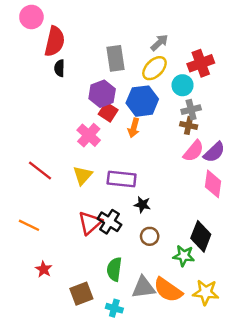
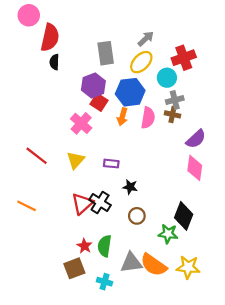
pink semicircle: (193, 151) -> (148, 118), moved, turned -30
purple rectangle: (122, 179) -> (111, 164), size x0.6
red star: (44, 269) -> (84, 246), moved

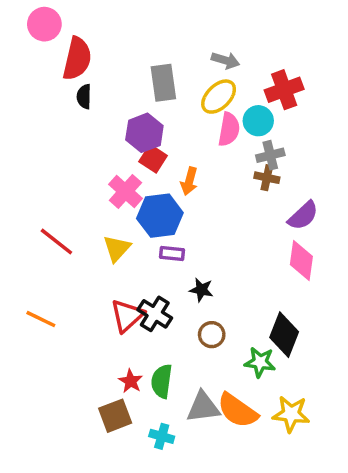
gray arrow: (146, 39) -> (225, 60), turned 60
blue hexagon: (130, 92) -> (160, 216), moved
pink semicircle: (148, 118) -> (229, 129), moved

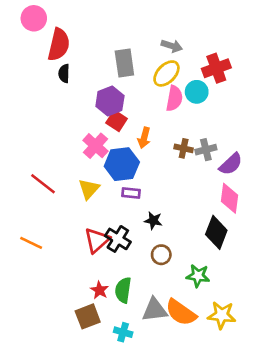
gray cross: (270, 155) -> (206, 150), moved
brown cross: (267, 178) -> (184, 148), moved
black diamond: (284, 335) -> (216, 232), moved

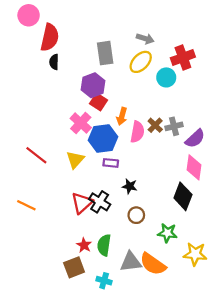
pink semicircle: (174, 98) -> (137, 132), moved
brown cross: (184, 148) -> (155, 125), turned 32
yellow star: (222, 315) -> (195, 254), moved

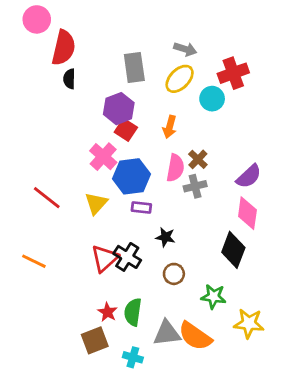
orange arrow: (122, 116) -> (170, 127), moved
gray cross: (174, 126) -> (195, 186), moved

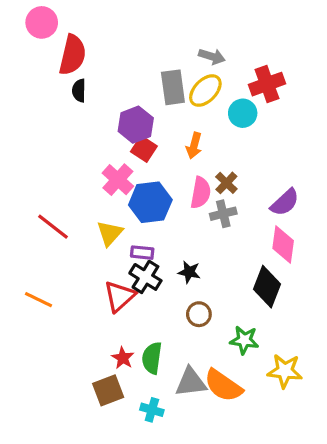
gray rectangle: (134, 68) -> (173, 87), moved
purple rectangle: (141, 207) -> (142, 253), moved
black cross: (127, 257) -> (145, 277), moved

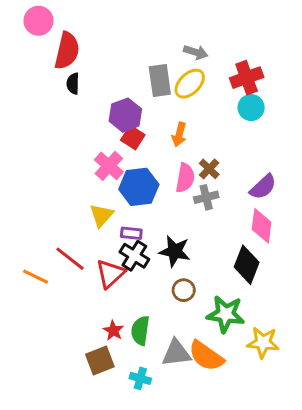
cyan circle: (243, 113) -> (251, 108), moved
red line: (53, 227) -> (70, 259), moved
black star: (189, 272) -> (175, 251), size x1.5
green star: (244, 340) -> (226, 314), size x1.4

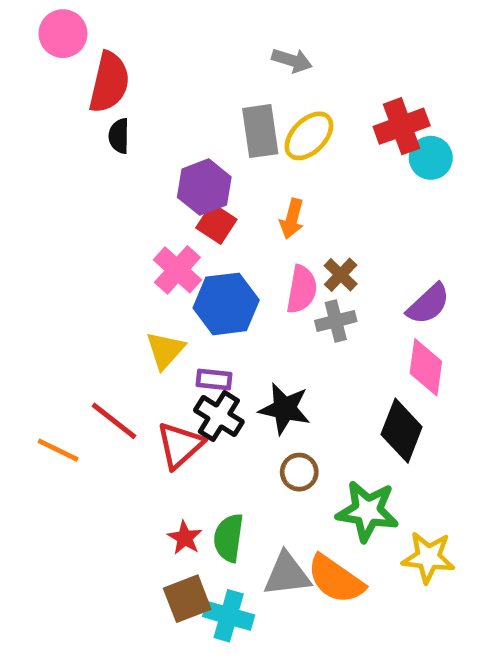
gray arrow: (196, 52) -> (292, 60), moved
cyan circle: (251, 108) -> (431, 158), moved
brown square: (100, 360) -> (187, 599), moved
cyan cross: (140, 378) -> (229, 616), size x1.4

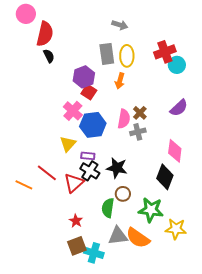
black semicircle: (119, 136) -> (49, 56), turned 152
yellow ellipse: (309, 136) -> (127, 56), turned -45
orange arrow: (292, 219) -> (120, 81), moved
purple semicircle: (428, 304) -> (179, 108), moved
green semicircle: (229, 538) -> (108, 208), moved

